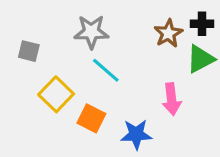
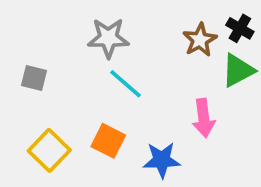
black cross: (202, 24) -> (240, 28), turned 30
gray square: (29, 51) -> (34, 78), moved
yellow square: (56, 94) -> (49, 150), moved

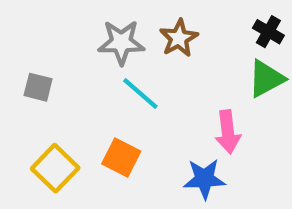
brown star: (200, 40) -> (179, 38), moved
blue star: (162, 160) -> (204, 179), moved

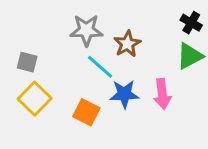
brown star: (179, 38) -> (127, 44), moved
yellow square: (55, 168) -> (35, 99), moved
blue star: (204, 179) -> (124, 94), moved

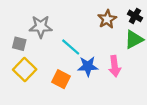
gray star: (86, 30) -> (41, 27), moved
brown star: (127, 44) -> (107, 19), moved

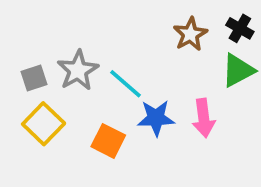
gray star: (41, 27) -> (78, 70), moved, turned -30
gray square: (19, 44) -> (34, 78), turned -32

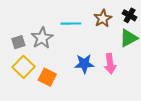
cyan line: (126, 84) -> (71, 24), moved, turned -42
orange square: (108, 141) -> (47, 77), moved

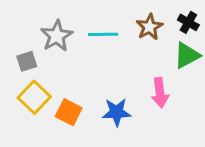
gray star: (42, 38) -> (57, 36), moved
blue star: (84, 64) -> (117, 112), moved

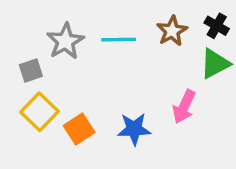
pink arrow: (160, 93) -> (184, 107), turned 32
orange square: (69, 112) -> (79, 129), turned 30

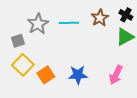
pink arrow: (184, 107) -> (116, 75), moved

